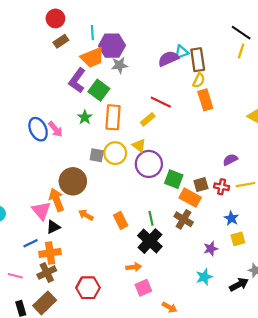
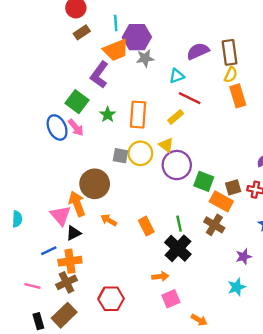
cyan triangle: (181, 52) -> (177, 76), moved
green square: (99, 90) -> (77, 102), moved

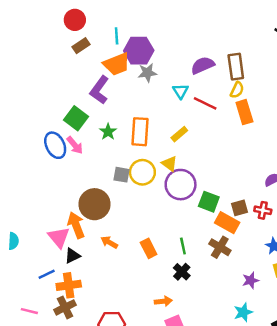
cyan triangle: (177, 76) -> (181, 91), turned -42
red line: (190, 98) -> (205, 103), moved
black cross: (178, 248) -> (182, 272), size x0.6

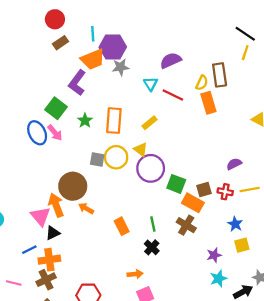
brown rectangle: (236, 67) -> (220, 75), moved
orange arrow: (109, 242) -> (86, 208), moved
cyan star: (243, 312) -> (218, 279), moved

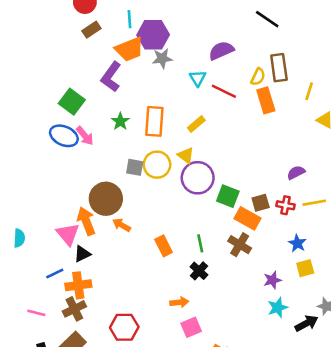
black line: (245, 34) -> (267, 19), moved
yellow line: (245, 53) -> (309, 91), moved
green square: (56, 108) -> (72, 102), moved
blue ellipse: (37, 133) -> (64, 136), turned -40

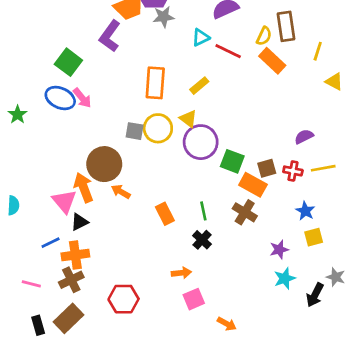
cyan triangle: (198, 78) -> (201, 37), turned 36
orange rectangle: (266, 100) -> (272, 61), turned -30
green star: (120, 121) -> (18, 115), moved
black arrow: (306, 323) -> (315, 295), turned 145

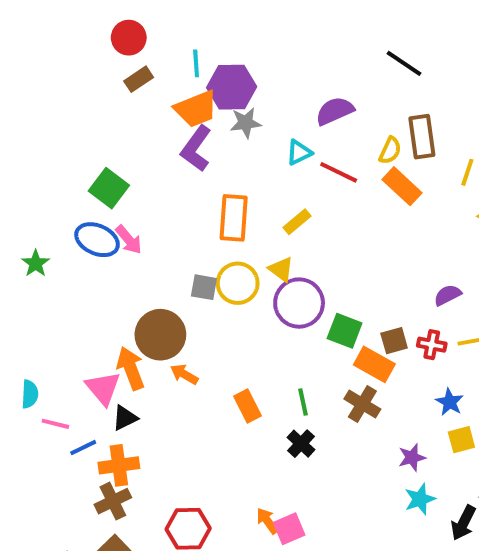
purple L-shape: (110, 36) -> (196, 149), moved
orange arrow: (181, 273) -> (267, 521), moved, turned -120
pink line: (31, 284) -> (55, 424), moved

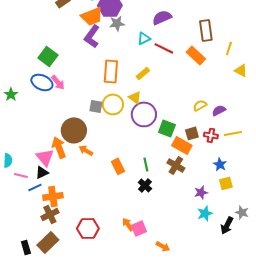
yellow semicircle: (390, 151) -> (200, 105), moved, turned -144
black triangle: (125, 418) -> (42, 172), moved

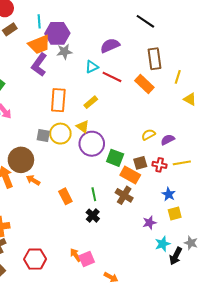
cyan star: (205, 213) -> (163, 244), moved

